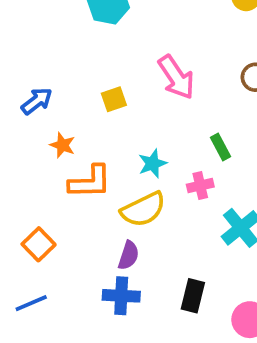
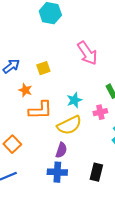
yellow square: (114, 99) -> (43, 68), moved

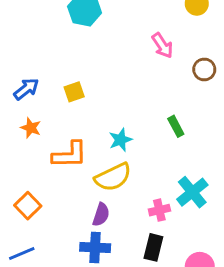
pink arrow: (87, 53) -> (162, 46), moved, size x0.7
orange star: (25, 90) -> (31, 128), moved
pink cross: (100, 112) -> (159, 210), moved

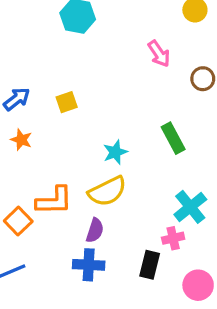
green rectangle: (176, 126) -> (173, 138), size x1.4
orange L-shape: (70, 155) -> (54, 201), moved
pink cross: (159, 210) -> (173, 238), moved

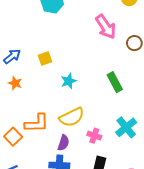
pink arrow: (159, 54) -> (106, 27), size x1.4
cyan star: (115, 152) -> (69, 81), moved
pink cross: (173, 238) -> (94, 136), moved, turned 32

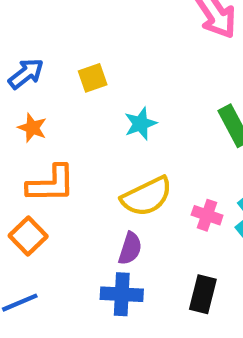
orange L-shape: (37, 123) -> (51, 184), moved
pink cross: (94, 136) -> (207, 215), moved

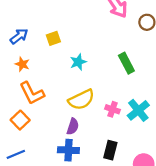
orange L-shape: (51, 184) -> (32, 93), turned 64

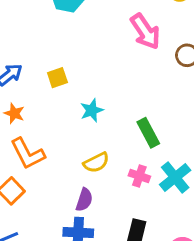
green rectangle: (126, 63) -> (148, 133), moved
yellow semicircle: (81, 100) -> (96, 163), size x0.7

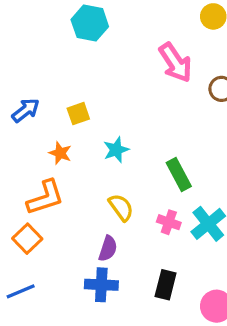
orange star: (14, 113) -> (60, 153), moved
orange L-shape: (28, 154) -> (45, 198), turned -81
yellow semicircle: (96, 163) -> (121, 207), turned -100

